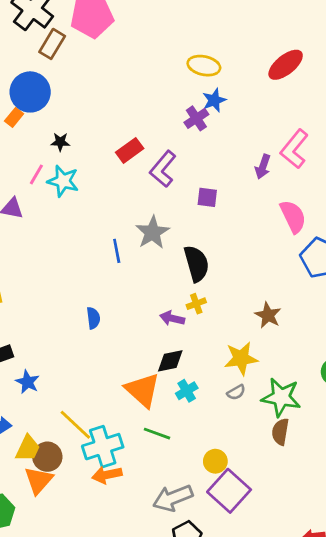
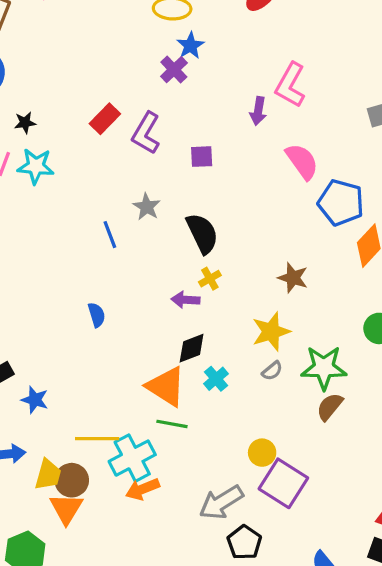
gray star: (153, 232) -> (147, 207), size x0.7
yellow line: (75, 425) -> (97, 439), turned -33
brown semicircle: (280, 432) -> (330, 407), turned 40
green line: (157, 434) -> (172, 424), moved

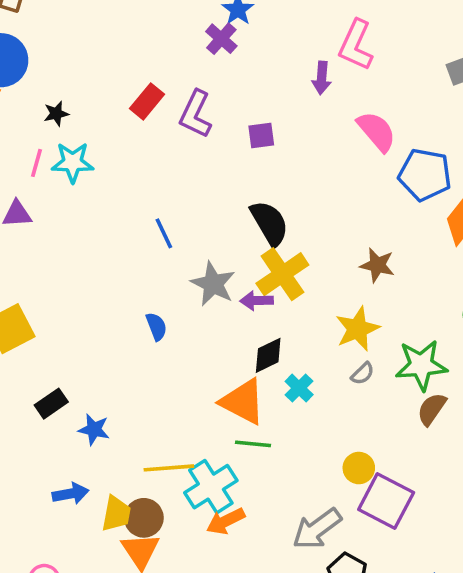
gray star: (147, 207) -> (213, 284), moved, size x1.4
yellow cross: (210, 279) -> (282, 274), size x2.0

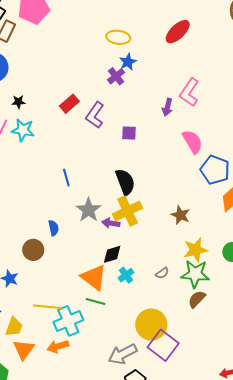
yellow star: (357, 329) -> (195, 250), moved
yellow circle: (359, 468) -> (151, 325), size x1.8
brown circle: (144, 518) -> (33, 250), moved
orange arrow: (226, 521) -> (58, 346), moved

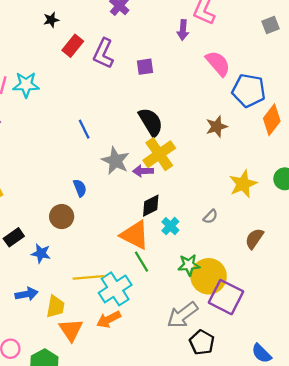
black star: (18, 102) -> (51, 20), moved
brown star: (180, 215) -> (217, 127), moved, turned -30
green star: (195, 274) -> (189, 265), moved, size x0.7
green line: (95, 301) -> (142, 262), turned 54

